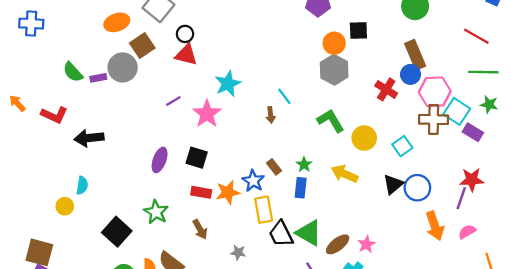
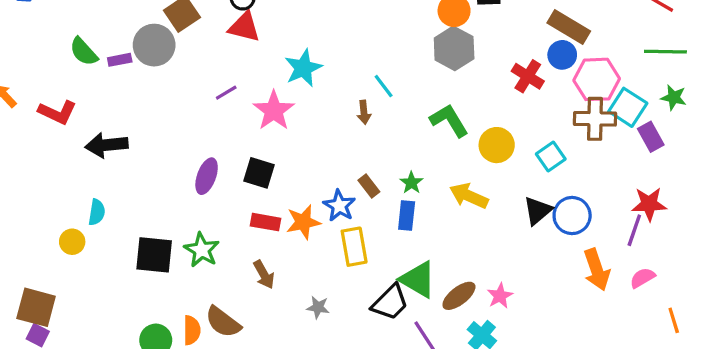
brown rectangle: (415, 55) -> (569, 27), turned -36
purple rectangle: (473, 132) -> (651, 137), turned 30
black square: (117, 232) -> (154, 255), moved, turned -36
black trapezoid: (281, 234) -> (390, 302), moved, turned -108

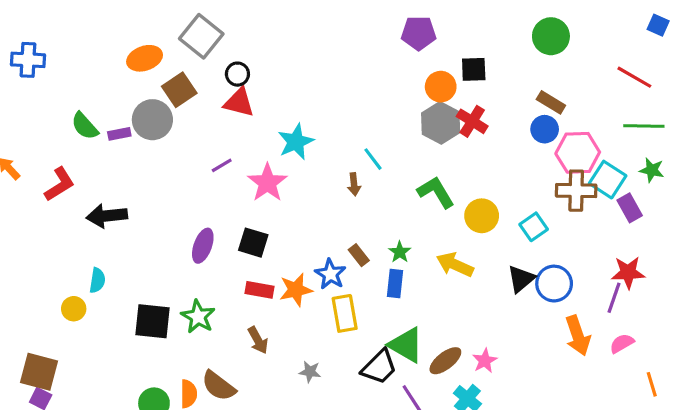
brown rectangle: (569, 27) -> (551, 102), size x0.7
red cross: (528, 76) -> (472, 121), moved
red L-shape: (57, 112) -> (59, 184), turned -57

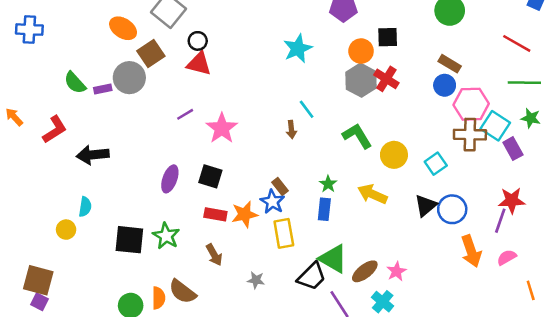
orange ellipse: (145, 58) -> (123, 28), turned 52
cyan star: (296, 142) -> (298, 49), moved
brown rectangle: (359, 255) -> (280, 187), moved

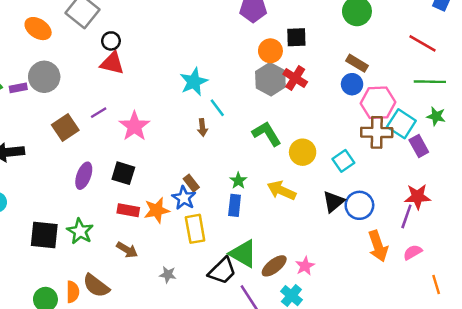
cyan star: (298, 49) -> (194, 82), moved
brown square: (151, 54) -> (65, 127), moved
brown arrow: (214, 255) -> (127, 250), turned -30

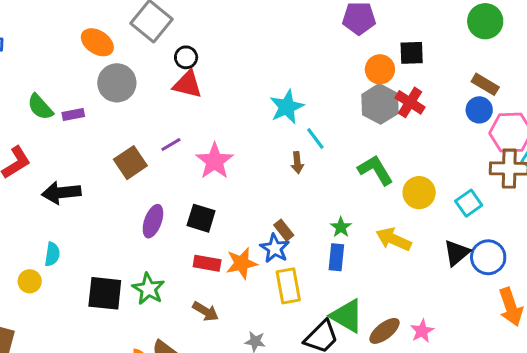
gray circle: (44, 77) -> (117, 83), moved

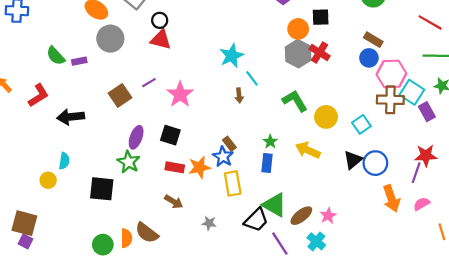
green star: (148, 289) -> (129, 162), moved

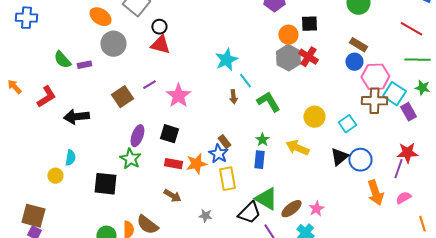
green L-shape: (295, 101) -> (268, 102), moved

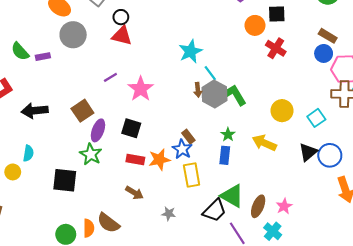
gray hexagon: (288, 58) -> (214, 94), moved
brown square: (122, 97) -> (82, 111), moved
brown ellipse: (291, 209) -> (258, 206), turned -30

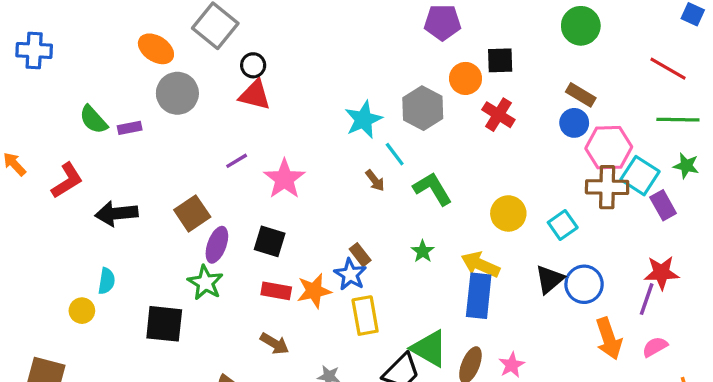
brown arrow: (198, 90) -> (375, 181), turned -32
gray hexagon: (214, 94) -> (423, 108), moved
blue rectangle: (225, 155) -> (479, 296), moved, size x1.5

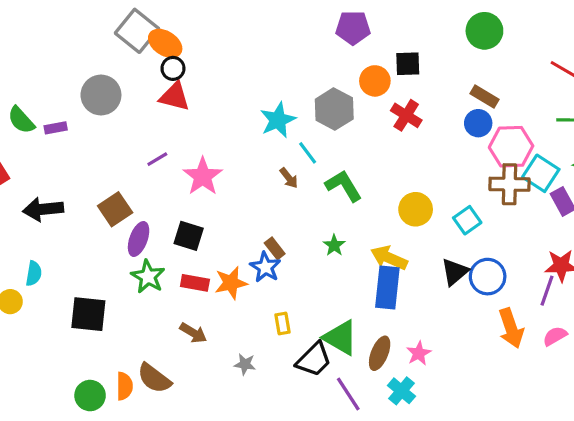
orange ellipse: (156, 49) -> (165, 43), moved
green star: (205, 283) -> (148, 277), moved
yellow rectangle: (365, 316) -> (283, 324), moved, size x0.6

